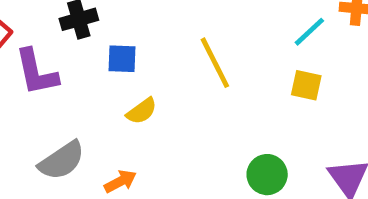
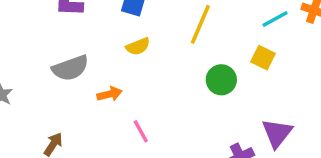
yellow line: (215, 63) -> (200, 24), turned 36
green circle: (267, 175) -> (221, 80), moved

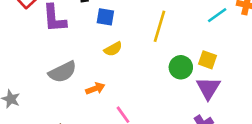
yellow square: (263, 58) -> (208, 60), moved
purple triangle: (277, 133) -> (208, 88), moved

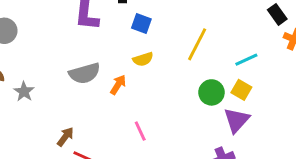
cyan line: (217, 15) -> (246, 60), moved
orange arrow: (95, 89) -> (118, 85), moved, turned -48

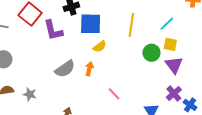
blue square: (141, 23) -> (91, 24), size x1.6

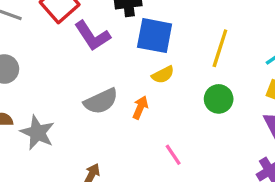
purple L-shape: (53, 30) -> (92, 36), turned -30
green circle: (151, 53) -> (219, 99), moved
gray star: (30, 94) -> (37, 133), size x1.5

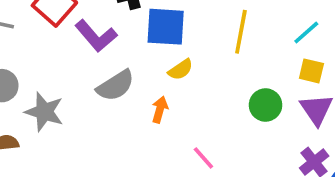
green circle: (219, 99) -> (266, 105), moved
gray semicircle: (101, 101) -> (116, 86), moved
gray star: (37, 133) -> (44, 112), moved

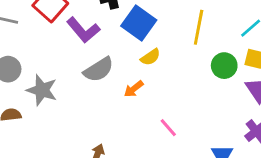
blue square: (166, 27) -> (139, 23), turned 32
green circle: (266, 105) -> (224, 66), moved
orange arrow: (160, 110) -> (134, 89), turned -144

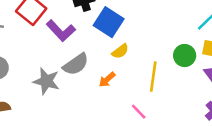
yellow line: (199, 27) -> (153, 77), moved
gray star: (42, 90) -> (46, 81), moved

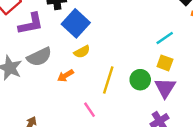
purple L-shape: (61, 31) -> (31, 24), turned -68
green circle: (185, 56) -> (140, 80), moved

